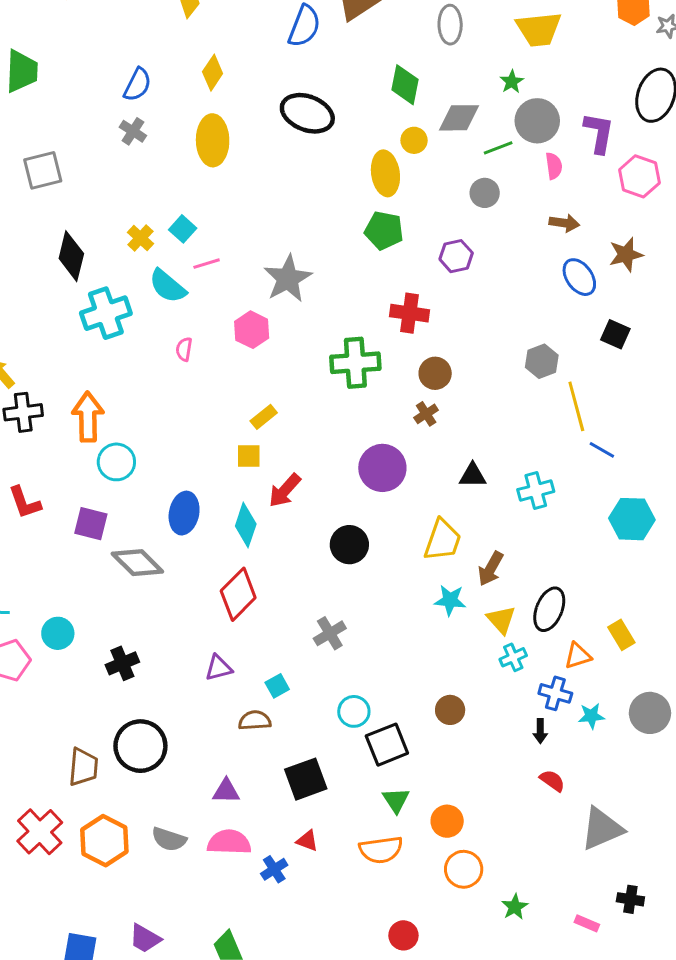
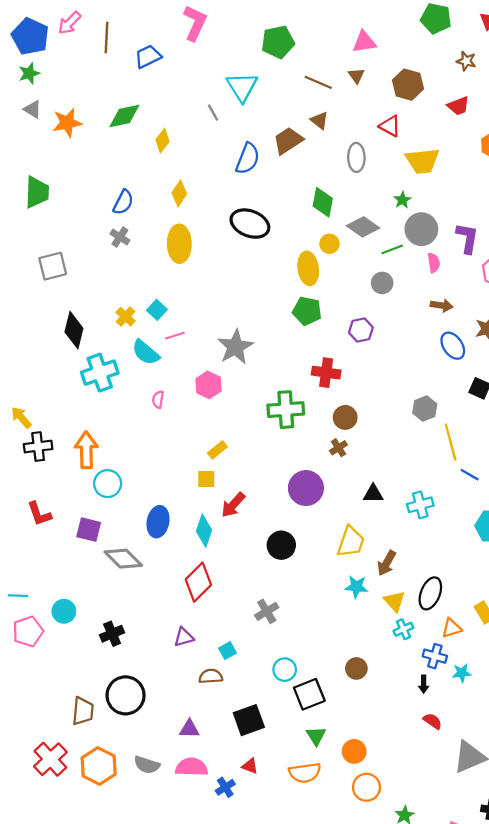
gray diamond: (459, 118) -> (363, 227), turned 36

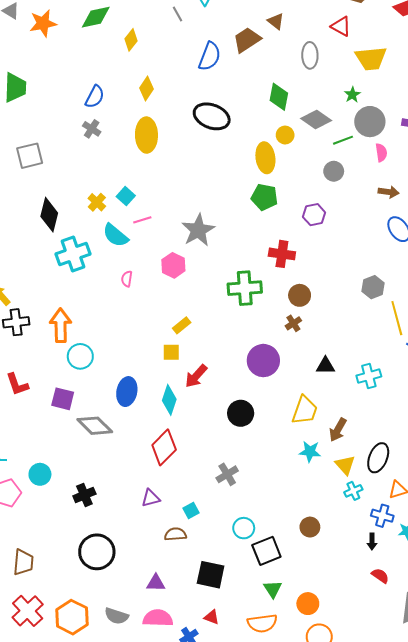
brown trapezoid: (83, 711) -> (23, 562), moved
black square: (249, 720) -> (211, 575), turned 32

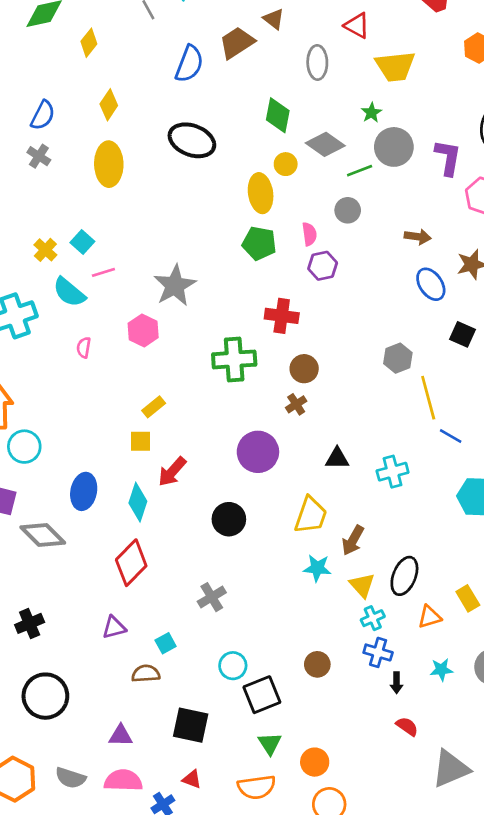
pink semicircle: (381, 153) -> (309, 234), moved
blue cross: (382, 516) -> (378, 652), moved

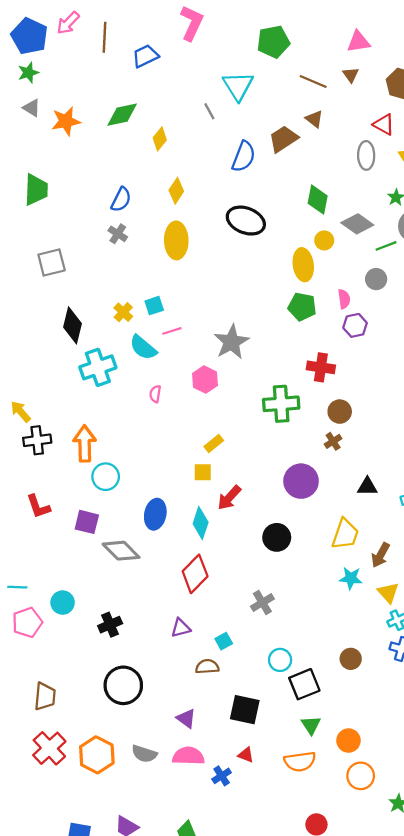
gray ellipse: (317, 62) -> (366, 155), moved
cyan square: (82, 242) -> (154, 306), turned 30
purple triangle: (121, 736) -> (186, 718), turned 35

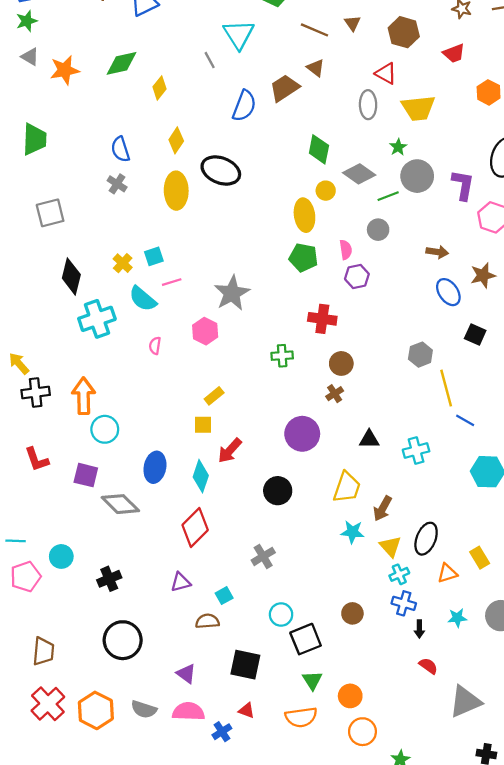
blue semicircle: (121, 200) -> (120, 149), turned 135
black ellipse: (246, 221) -> (221, 170), moved
green cross: (281, 404) -> (282, 356), size x0.6

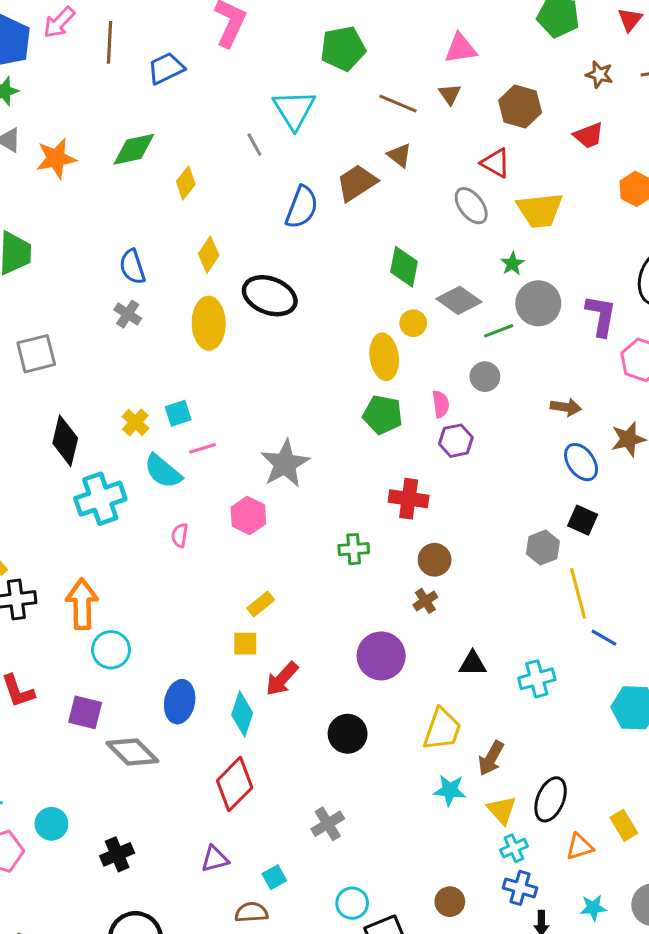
gray ellipse: (368, 105) -> (471, 206), turned -36
black square: (475, 334) -> (583, 520), moved

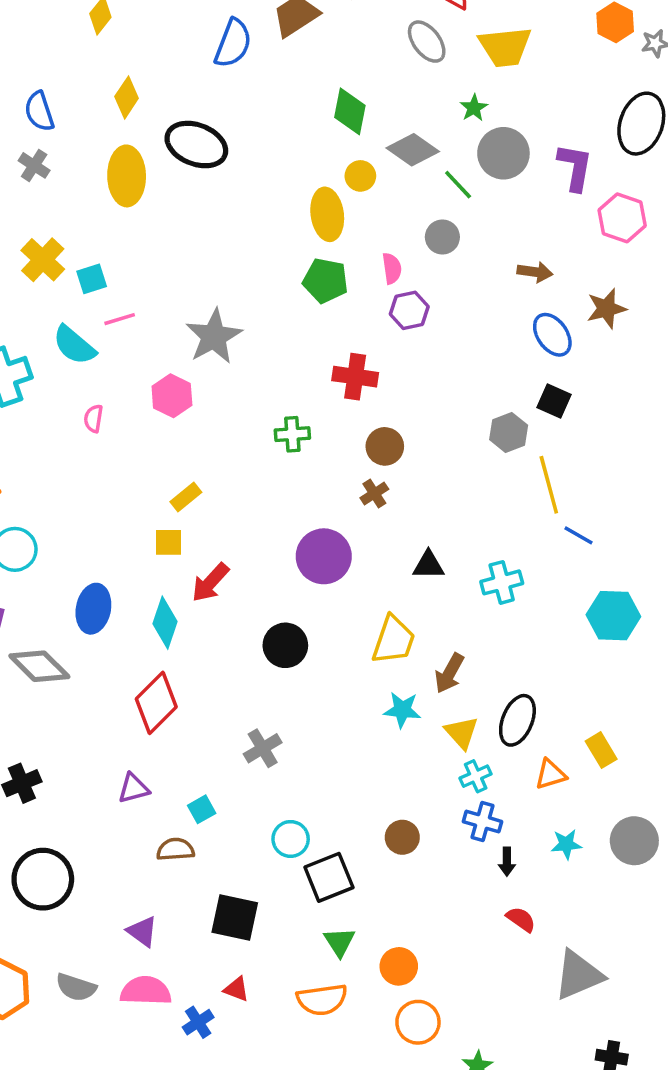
green line: (499, 331) -> (458, 185), turned 68
yellow cross: (135, 422) -> (43, 260), moved, size x1.4

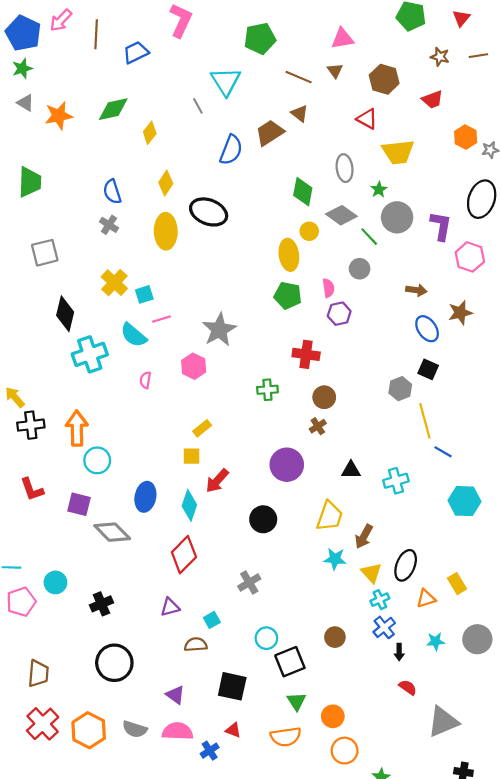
gray ellipse: (427, 42) -> (345, 168), moved, turned 30
blue cross: (483, 822) -> (384, 627), turned 35

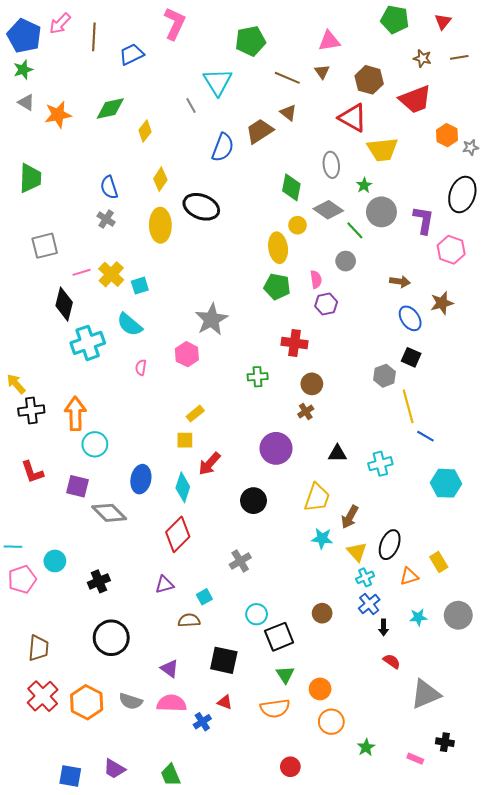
red trapezoid: (432, 100) -> (415, 99), size x1.6
red triangle: (367, 119) -> (353, 118), size x1.4
pink line: (161, 319) -> (82, 272), moved

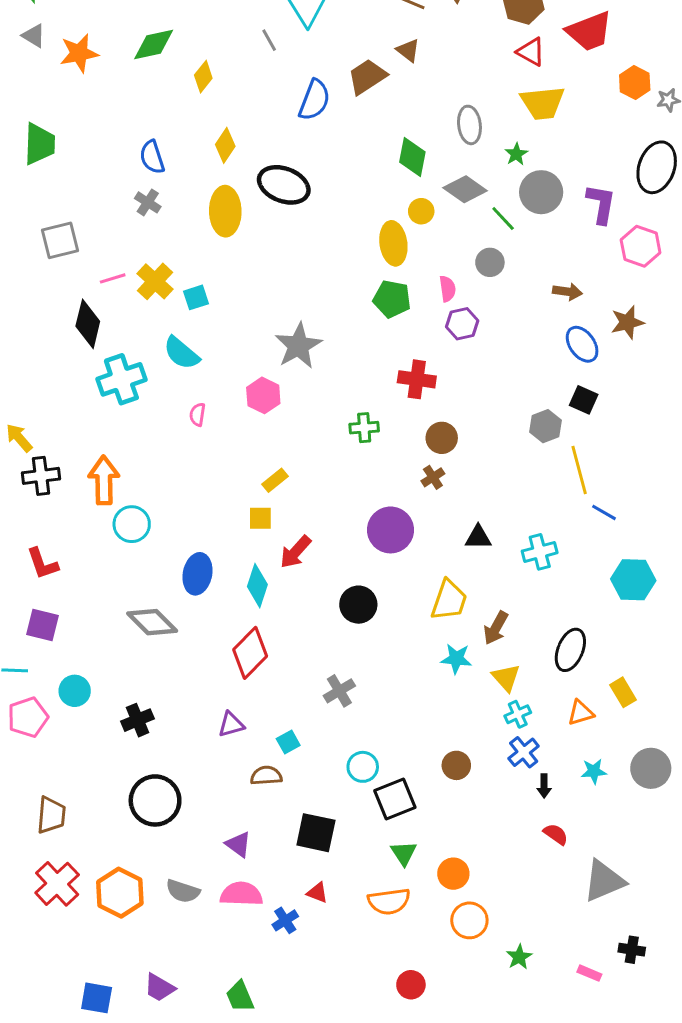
red triangle: (353, 118) -> (531, 52), moved, size x0.7
purple square: (77, 486) -> (42, 625), moved
black ellipse: (390, 545) -> (570, 650), moved

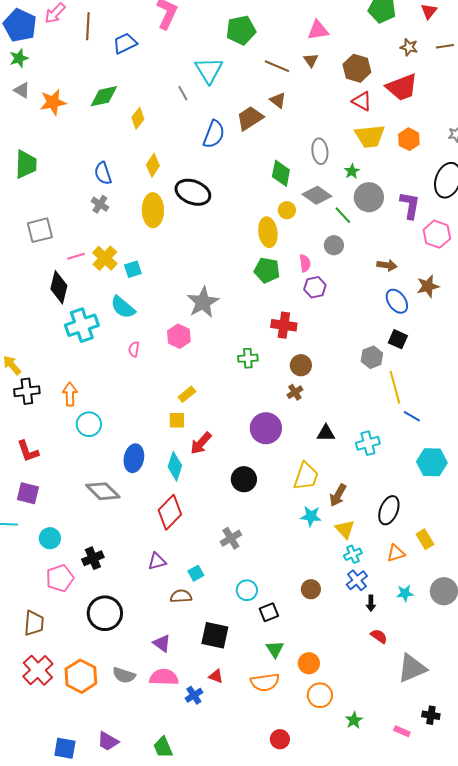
orange hexagon: (635, 83) -> (409, 139), moved
orange arrow: (104, 480) -> (70, 394), size x0.7
pink pentagon: (28, 717) -> (60, 578), moved
black square: (395, 799) -> (269, 612), size x0.7

